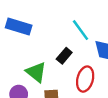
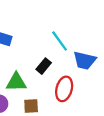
green triangle: (36, 72) -> (16, 82), turned -40

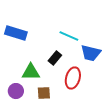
cyan line: (60, 41) -> (69, 36), turned -30

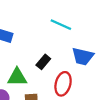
cyan line: (69, 36) -> (61, 25), moved

